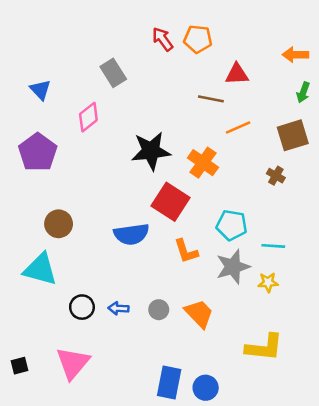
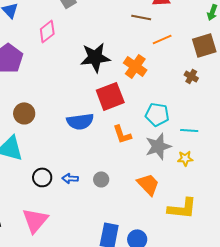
red square: (170, 202) -> (110, 96), turned 36
orange trapezoid: (199, 314) -> (148, 184), moved

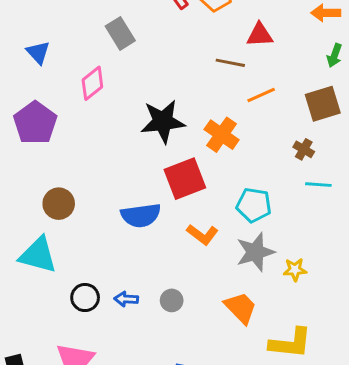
cyan line: (189, 130) -> (318, 185), moved
orange L-shape: (122, 134) -> (202, 234), turned -35

